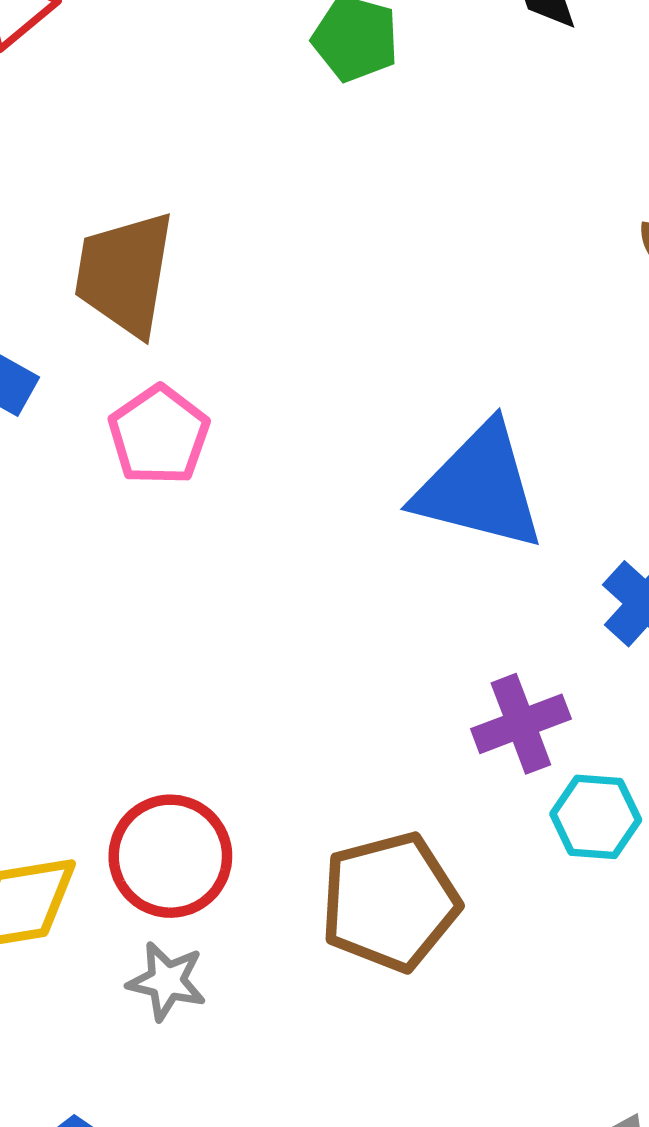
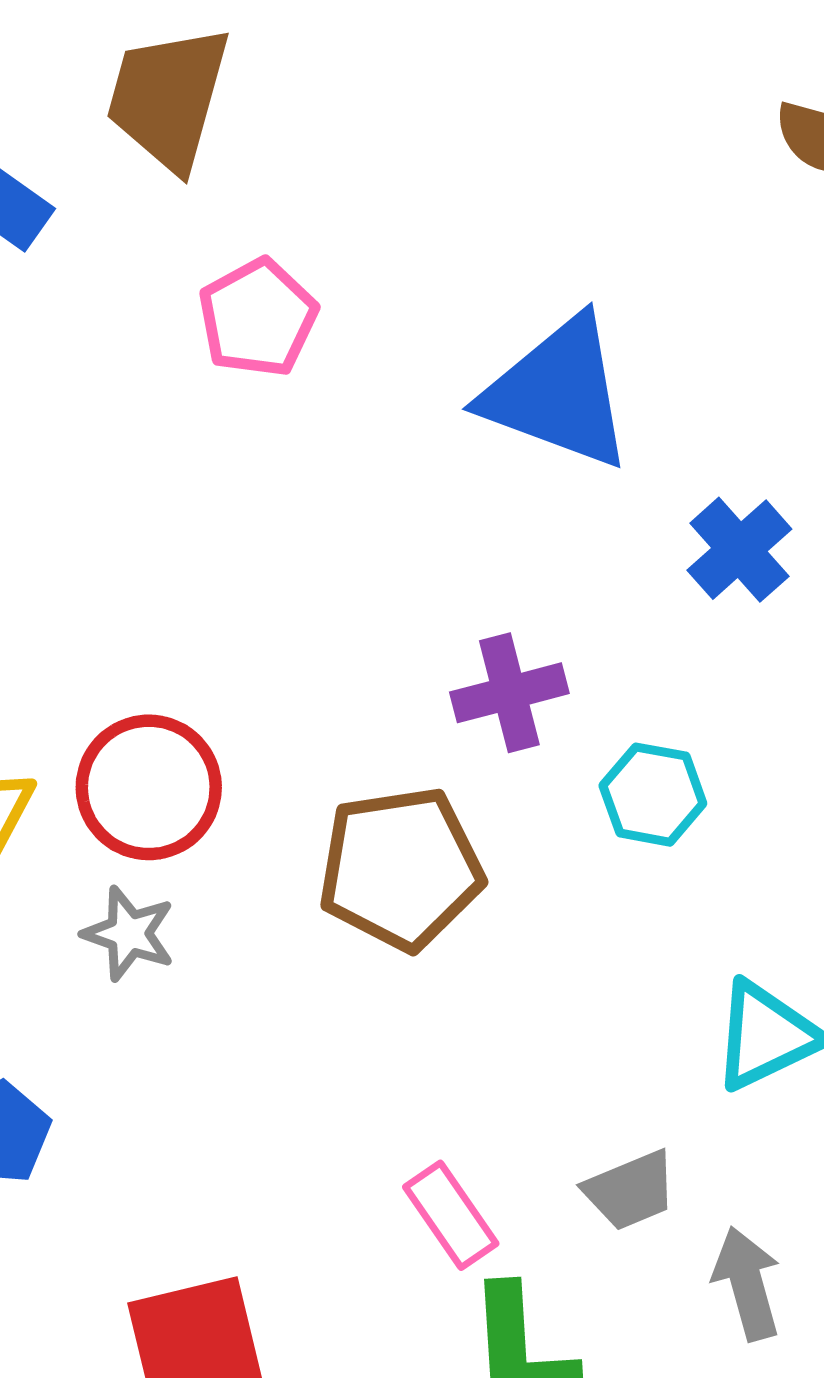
pink pentagon: (159, 435) -> (258, 318), moved
purple cross: (521, 724) -> (509, 693), moved

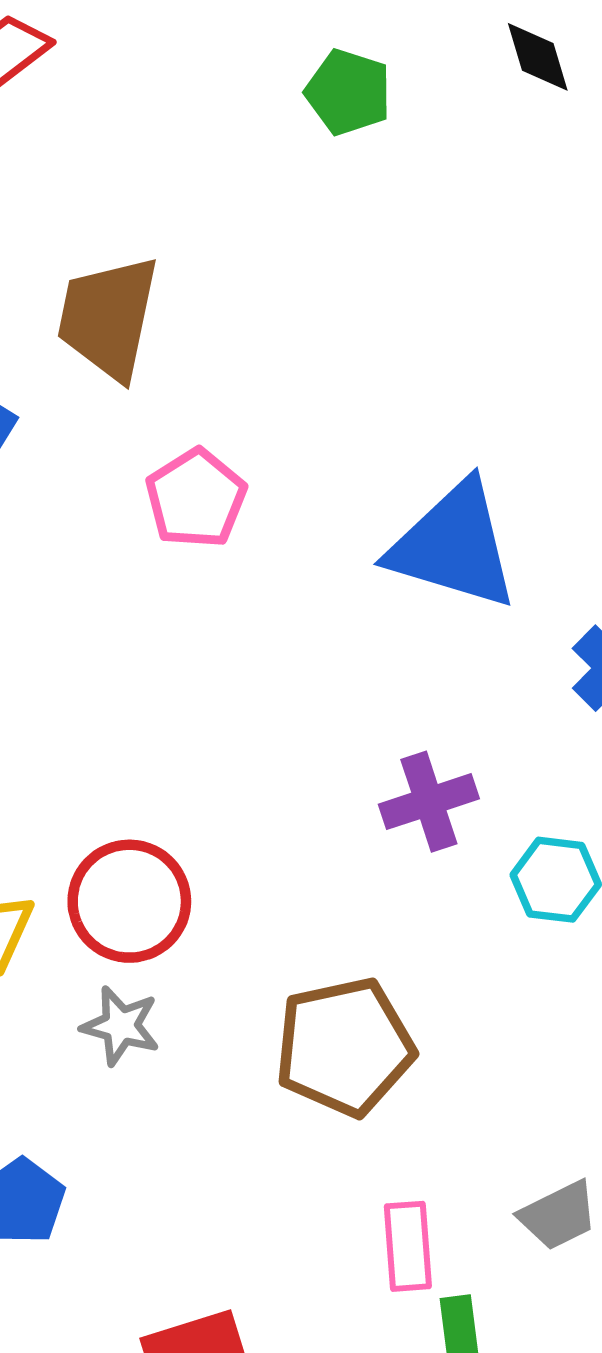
brown pentagon: (401, 868) -> (344, 1047), moved
pink rectangle: (451, 1215) -> (408, 1246), turned 34

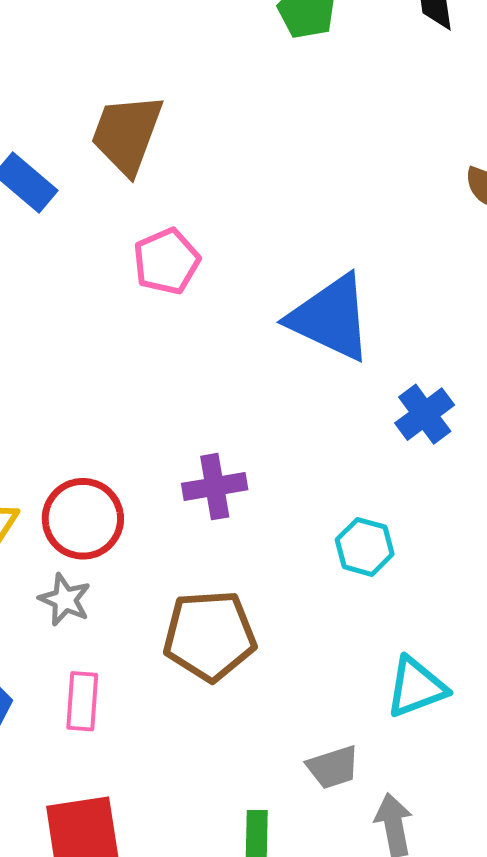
purple cross: (429, 802) -> (215, 487), moved
pink rectangle: (408, 1246) -> (82, 701), moved

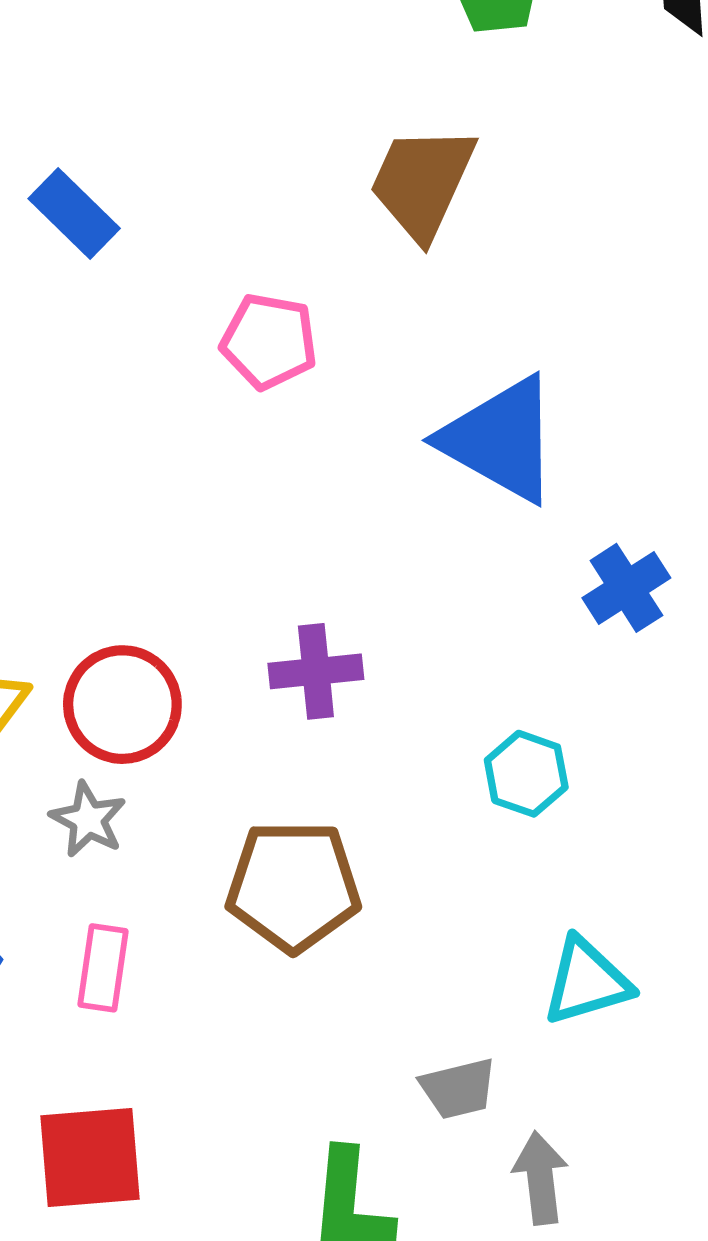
brown trapezoid: (127, 134) -> (422, 182), moved
pink pentagon: (166, 261) -> (269, 341), turned 30

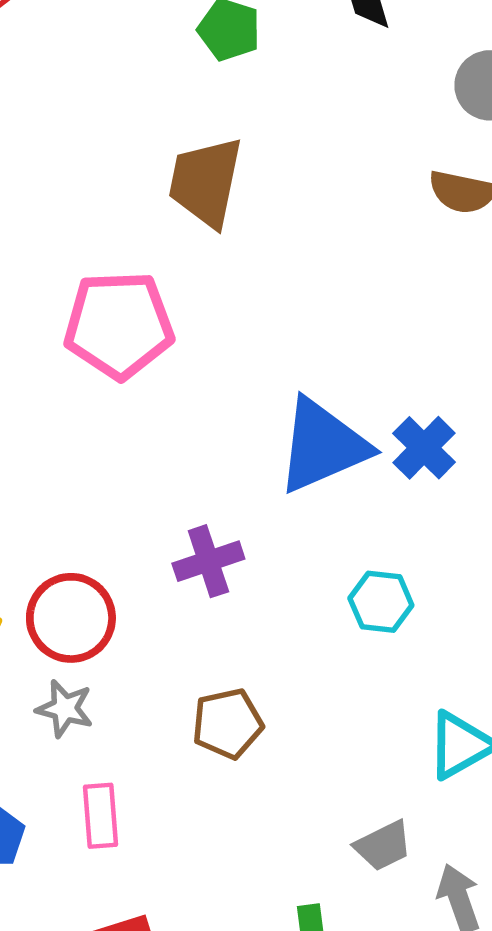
pink pentagon: (269, 341) -> (119, 325), size x1.5
blue triangle: (500, 439) -> (323, 446), moved, turned -40
brown pentagon: (293, 886) -> (228, 724), size x0.7

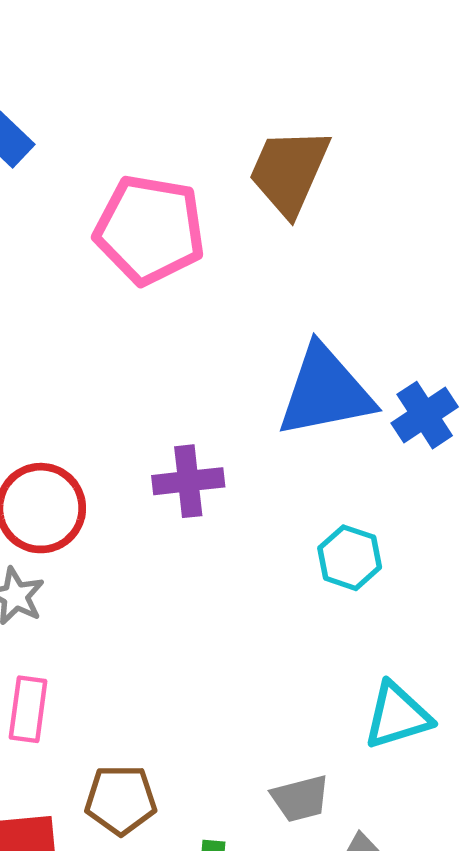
brown trapezoid: (206, 182) -> (289, 172), moved
brown pentagon: (228, 724) -> (121, 800), moved

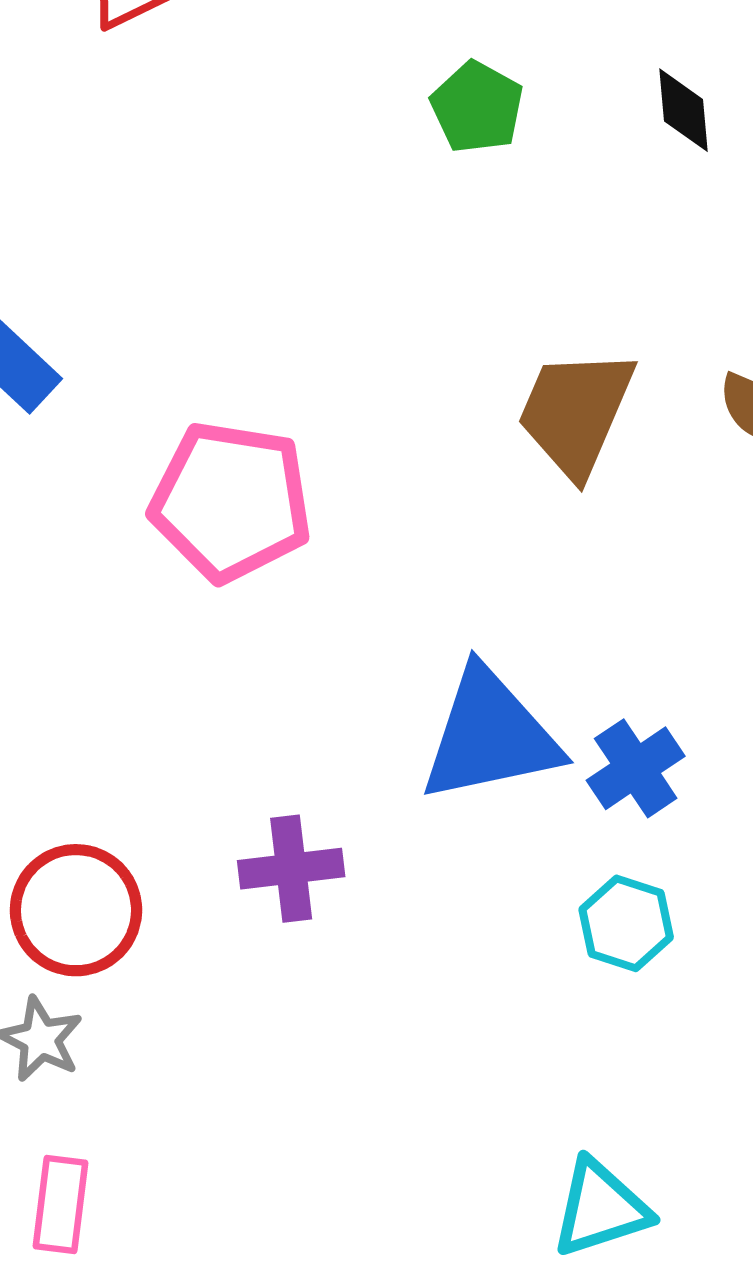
brown trapezoid: (289, 172) -> (576, 413), moved
cyan hexagon: (350, 558) -> (626, 923), moved

